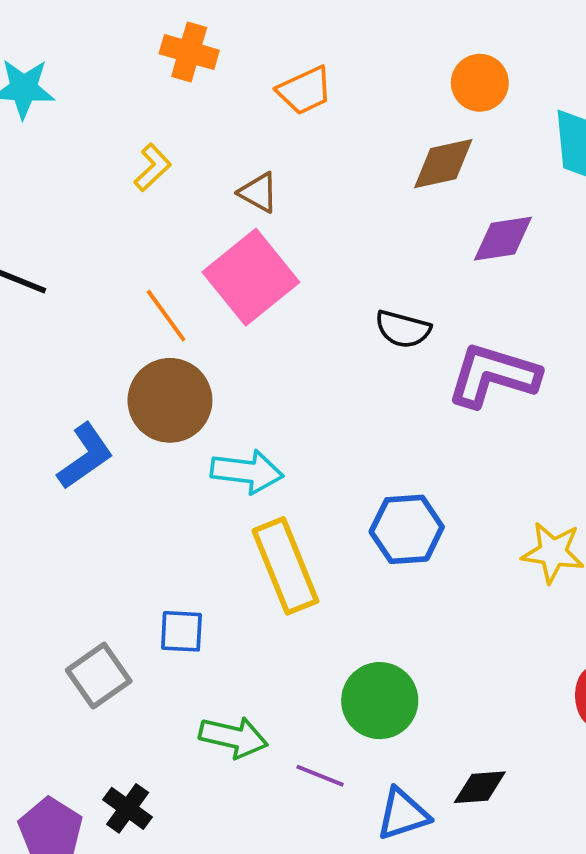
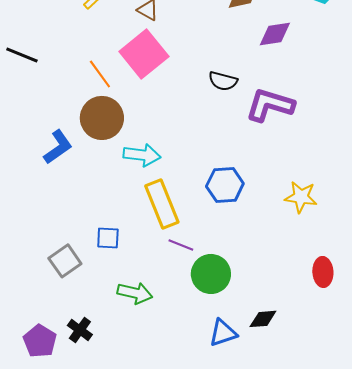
purple line: (320, 776) -> (181, 245), moved

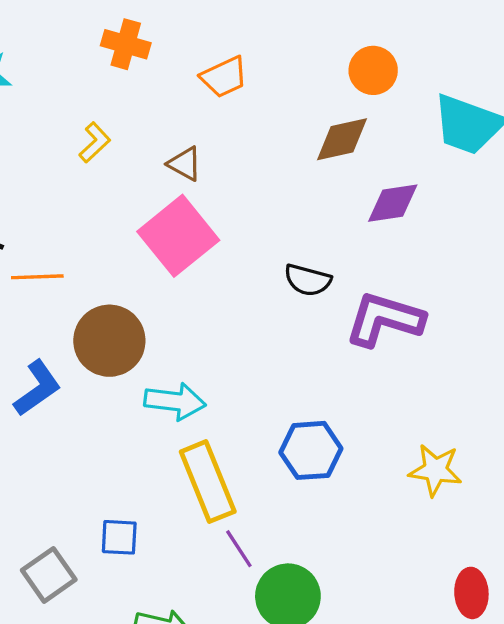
orange line: (100, 74) -> (37, 277), moved, turned -56
purple line: (181, 245) -> (239, 549), turned 35

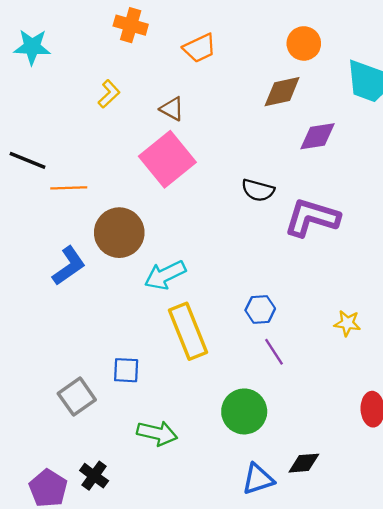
cyan arrow: (175, 401) -> (165, 275), turned 147
blue hexagon: (311, 450) -> (260, 309), size x0.7
yellow star: (435, 470) -> (347, 323), size x0.7
purple line: (239, 549) -> (274, 352), moved

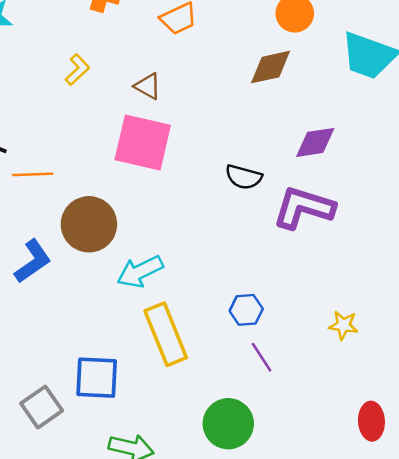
purple diamond: (318, 136) -> (315, 142), moved
pink square: (167, 159) -> (143, 142), turned -38
blue square: (126, 370) -> (97, 378), size x1.5

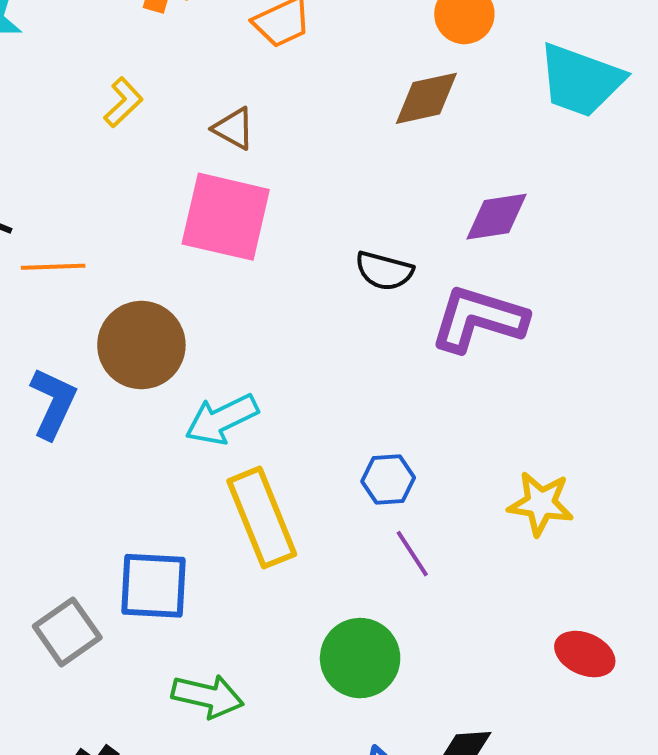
blue L-shape: (33, 261) -> (53, 403), turned -30
yellow star: (343, 325) -> (541, 504), size x1.4
red ellipse: (371, 421) -> (585, 654), turned -63

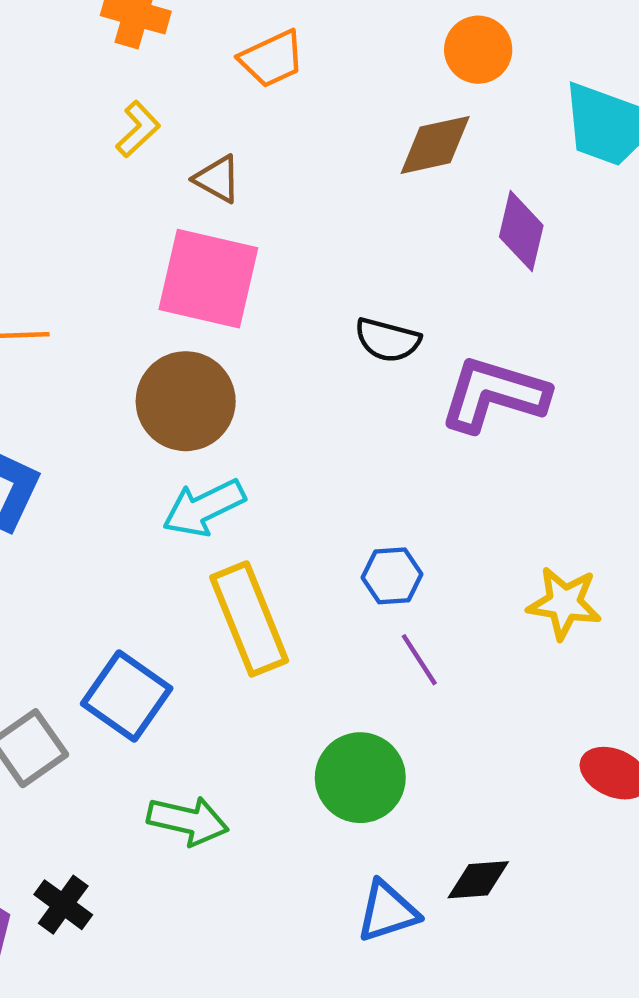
yellow L-shape: (123, 102) -> (138, 129), moved
purple diamond: (496, 217) -> (521, 231), moved, turned -68
brown circle: (141, 345) -> (186, 401), moved
blue square: (153, 586) -> (127, 696), turned 32

